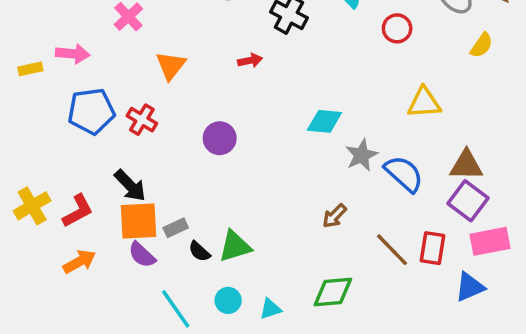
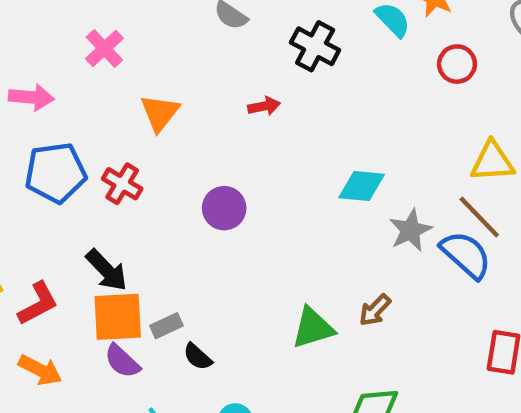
green triangle: (235, 246) -> (313, 328), moved
brown line: (392, 250) -> (479, 217), moved
orange arrow: (79, 262) -> (40, 370), turned 56

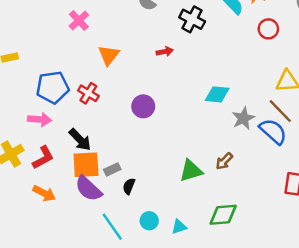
pink arrow: (31, 97) -> (40, 119), moved
black semicircle: (198, 357) -> (129, 186), turned 70
purple semicircle: (122, 361) -> (88, 189), size x1.4

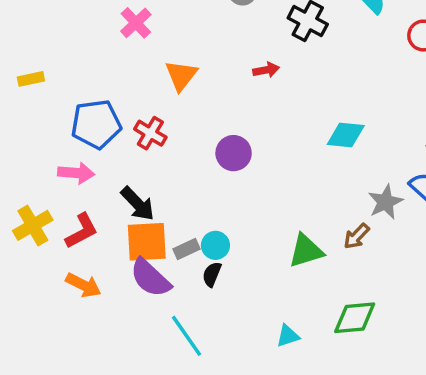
gray star: (243, 118) -> (385, 202), moved
cyan circle: (149, 221) -> (215, 245), moved

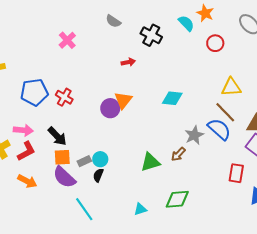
pink cross: (136, 23) -> (67, 40), moved
orange triangle: (181, 75) -> (123, 100), moved
pink arrow: (76, 173) -> (23, 130), moved
orange square: (147, 242) -> (62, 157), size x0.7

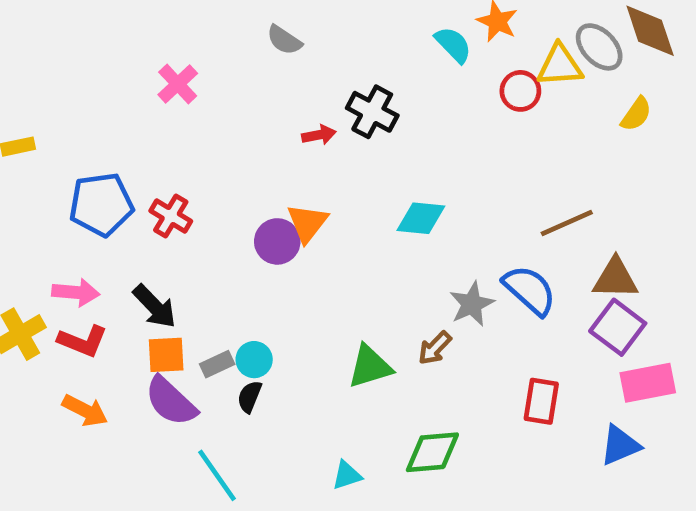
black cross: (151, 35) -> (372, 112), moved
yellow triangle: (231, 87) -> (560, 65), moved
brown line: (225, 112) -> (567, 223), moved, turned -70
red L-shape: (26, 151) -> (83, 341), turned 50
red rectangle: (236, 173) -> (541, 401), moved

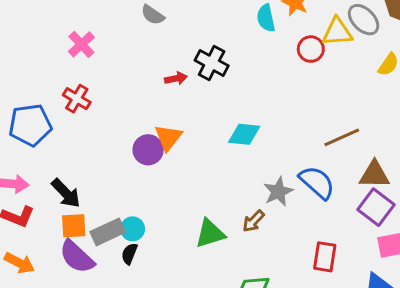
cyan semicircle: (453, 45) -> (266, 18), turned -148
red cross: (171, 216) -> (77, 99), moved
gray rectangle: (217, 364) -> (108, 232), size x1.5

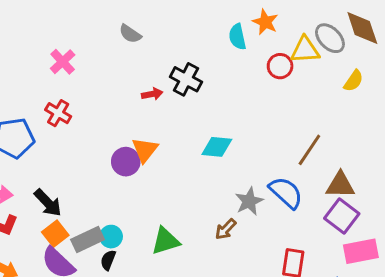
brown line: (342, 137) -> (309, 150), turned -32
orange square: (74, 226) -> (55, 234), turned -35
green triangle: (210, 234) -> (165, 241), moved

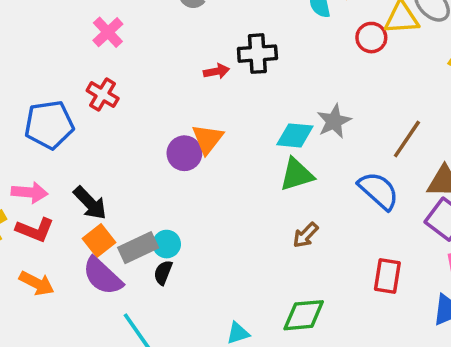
black cross: (186, 79) -> (257, 54), turned -32
gray star: (249, 201) -> (334, 121), moved
green triangle: (165, 241) -> (297, 175), moved

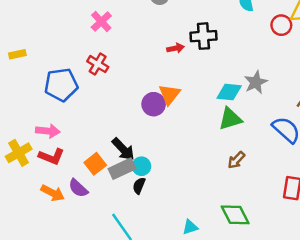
black arrow: (90, 203) -> (123, 149), moved
purple semicircle: (103, 276) -> (78, 188), moved, size x0.7
green diamond: (304, 315) -> (235, 215), turned 68

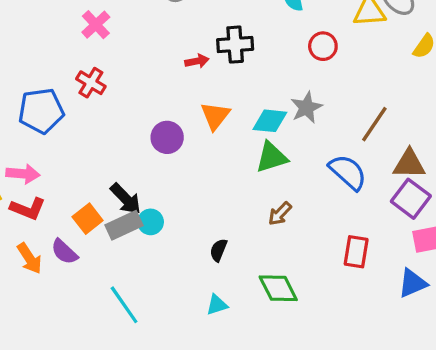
red circle: (281, 25) -> (323, 46), moved
orange triangle: (169, 94) -> (215, 116), moved
black semicircle: (139, 186) -> (219, 250), moved
orange arrow: (53, 193) -> (30, 258), turned 30

